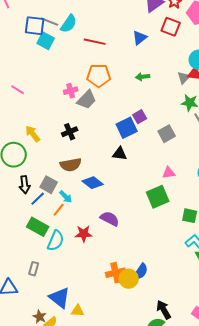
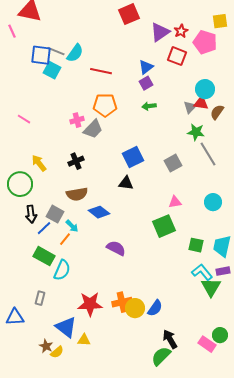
purple square: (140, 117) -> (146, 83), moved
red star: (84, 234) -> (90, 304), moved, size x1.4
blue semicircle: (141, 272) -> (155, 308), moved

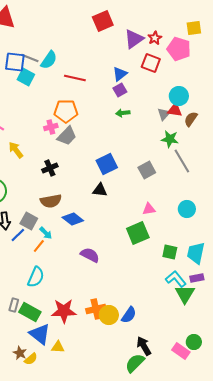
orange pentagon: (105, 105) -> (66, 111), moved
yellow arrow: (39, 163) -> (16, 150), moved
green rectangle: (44, 256) -> (30, 312), moved

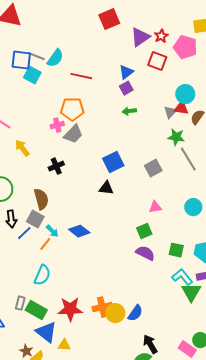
brown semicircle: (51, 201) -> (41, 199), moved, turned -95
blue diamond: (73, 219) -> (79, 231), moved
green square: (138, 233) -> (144, 231), size x0.7
purple semicircle: (90, 255) -> (145, 253), moved

